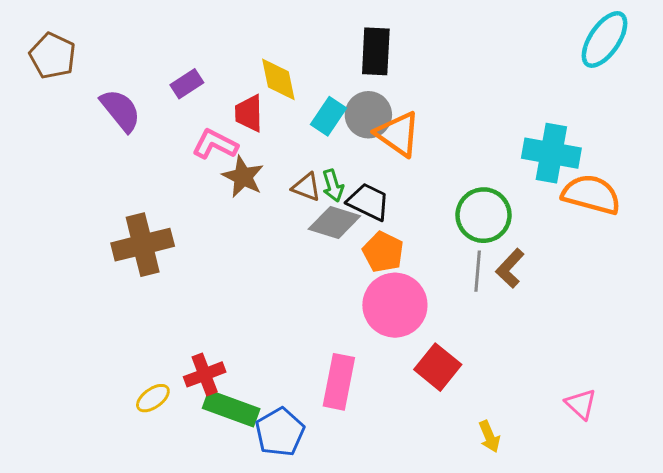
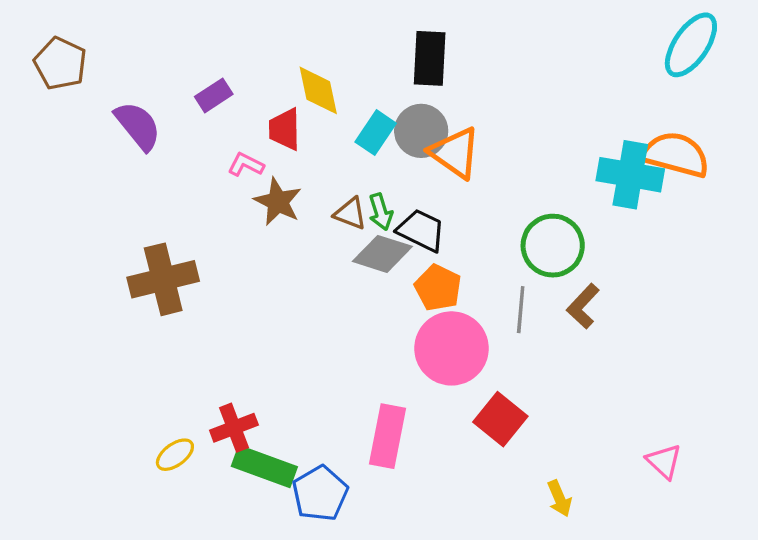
pink L-shape: (215, 144) -> (246, 165), size x0.7
orange semicircle: (591, 194) -> (676, 154), moved
gray line: (478, 271) -> (521, 310), moved

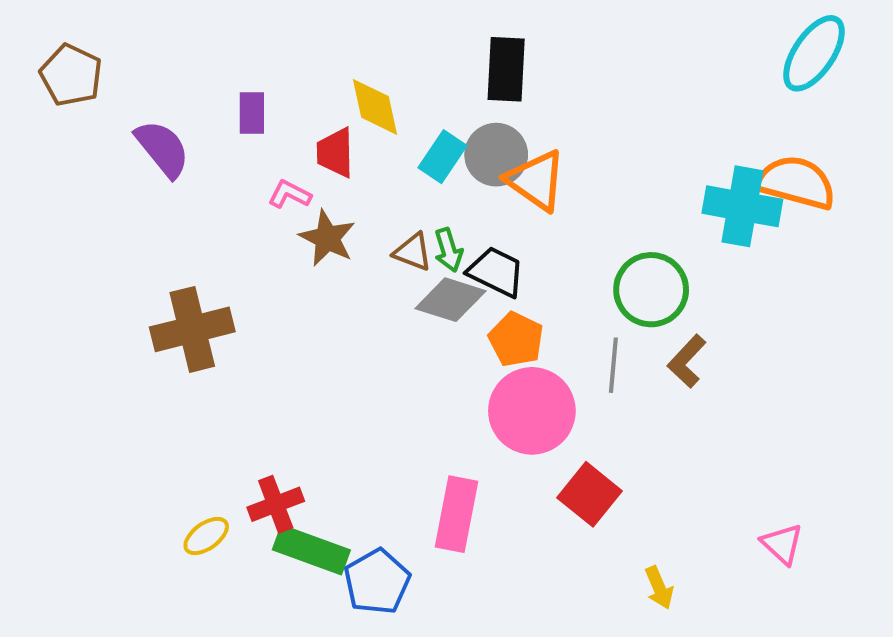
purple rectangle: (214, 95) -> (252, 113), turned -57

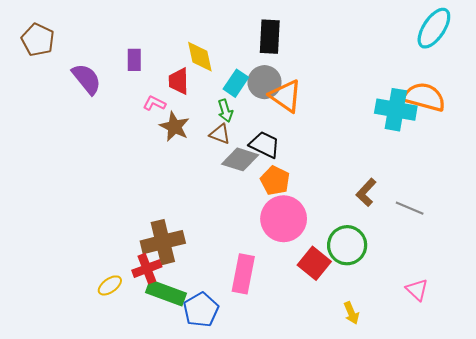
green arrow: (448, 250) -> (225, 111), moved
green circle: (651, 290) -> (347, 245), moved
brown cross: (192, 329) -> (163, 242), moved
gray line: (613, 365) -> (410, 208), moved, turned -72

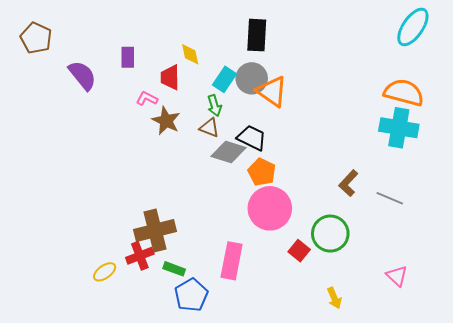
yellow diamond: (200, 57) -> (190, 54), size x0.7
cyan cross: (396, 110) -> (399, 128), moved
red square: (314, 263) -> (299, 251), size x0.7
green rectangle: (166, 293) -> (174, 269), moved, size x0.6

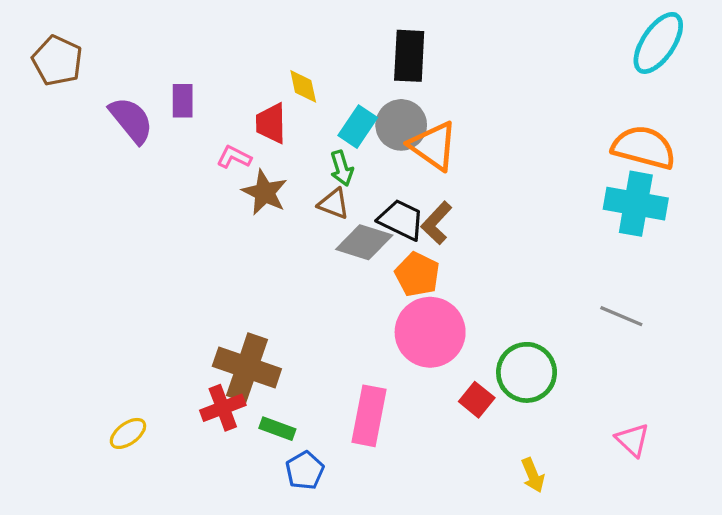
purple rectangle: (128, 57) -> (183, 101), moved
brown L-shape: (348, 183) -> (437, 223), moved
brown cross: (155, 231) -> (247, 368), turned 33
yellow ellipse: (105, 272) -> (128, 433), moved
blue pentagon: (191, 295) -> (305, 470), size x0.7

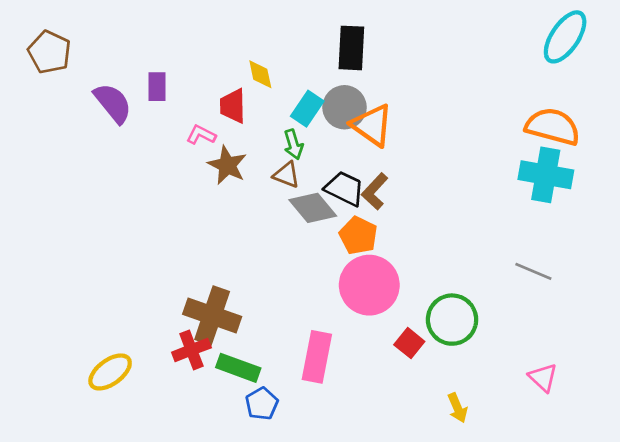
gray diamond: (364, 242) -> (313, 208), turned 33
green rectangle: (277, 429) -> (238, 368), size x1.4
yellow ellipse: (128, 433) -> (110, 372), size x1.4

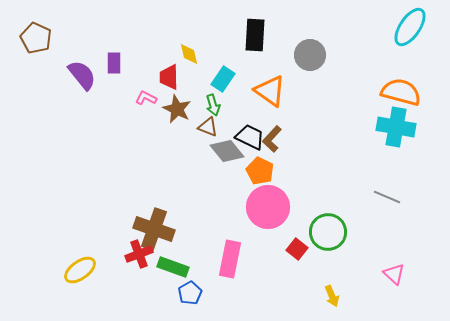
gray circle: (344, 107) -> (310, 55), moved
brown star: (227, 165) -> (177, 109), moved

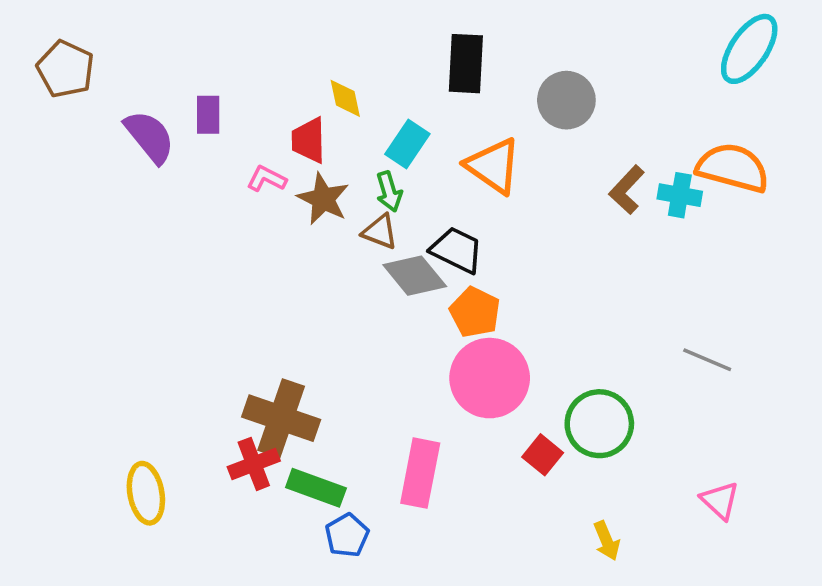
cyan cross: (396, 127) -> (680, 195), moved, size x0.6
brown L-shape: (272, 139) -> (627, 190), moved
yellow ellipse: (80, 270) -> (146, 493), turned -64

